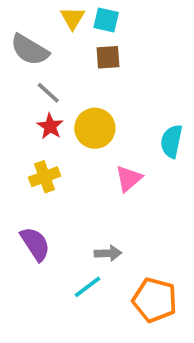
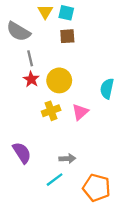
gray line: (48, 93) -> (30, 58), turned 35
yellow cross: (45, 177) -> (51, 111), moved

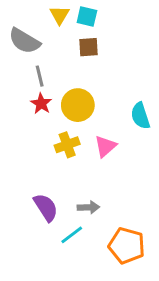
cyan semicircle: (107, 89) -> (140, 116), turned -30
purple semicircle: (22, 153) -> (46, 207), moved

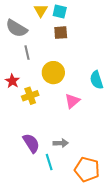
red star: (41, 104) -> (12, 81), moved
yellow cross: (67, 145) -> (30, 96), moved
cyan line: (72, 235) -> (49, 162), turned -70

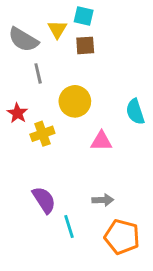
yellow triangle: (41, 10) -> (57, 29), moved
pink triangle: (72, 101) -> (101, 141), turned 42
gray arrow: (61, 143) -> (103, 200), moved

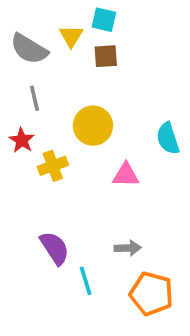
gray line: (38, 73) -> (35, 98), moved

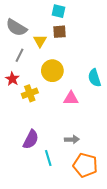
yellow triangle: (71, 36) -> (40, 41), moved
gray line: (35, 98) -> (20, 55), turned 40
purple semicircle: (55, 248) -> (31, 139), turned 60

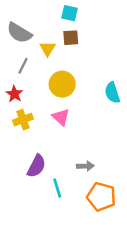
yellow cross: (30, 93) -> (23, 120), moved
pink triangle: (71, 98) -> (61, 117), moved, turned 42

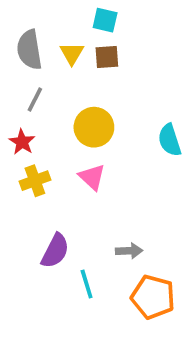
gray semicircle: (19, 33) -> (29, 50), turned 50
yellow triangle: (47, 49) -> (72, 53), moved

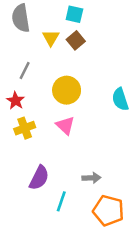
gray semicircle: (29, 50) -> (21, 18), moved
brown square: (107, 57) -> (76, 40), turned -36
cyan line: (87, 284) -> (61, 201), turned 36

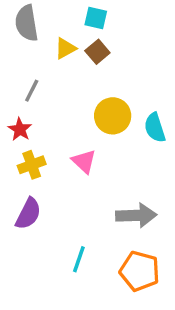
yellow triangle: (51, 38) -> (65, 48), turned 30
yellow circle: (67, 90) -> (113, 116), moved
purple semicircle: (39, 178) -> (28, 214), moved
gray arrow: (91, 178) -> (136, 215), moved, size x1.6

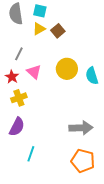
cyan square: (96, 18) -> (40, 11), moved
pink triangle: (84, 161) -> (34, 72), moved
cyan line: (79, 259) -> (31, 154), moved

